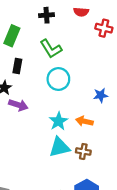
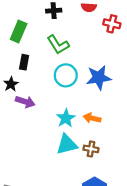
blue star: (101, 95) -> (99, 78), moved, size x1.6

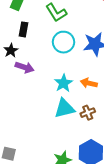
brown cross: (91, 149) -> (88, 113), turned -32

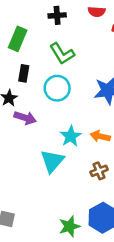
cyan circle: (64, 42) -> (57, 88), moved
cyan triangle: (65, 108) -> (52, 161), moved, turned -35

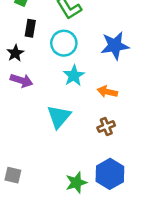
purple arrow: (25, 118) -> (22, 81), moved
cyan star: (71, 136) -> (74, 76), moved

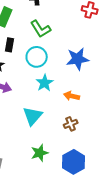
green star: (76, 183) -> (40, 153), moved

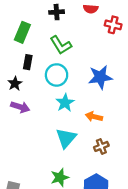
cyan triangle: (33, 116) -> (66, 138), moved
brown cross: (71, 124) -> (101, 146), moved

